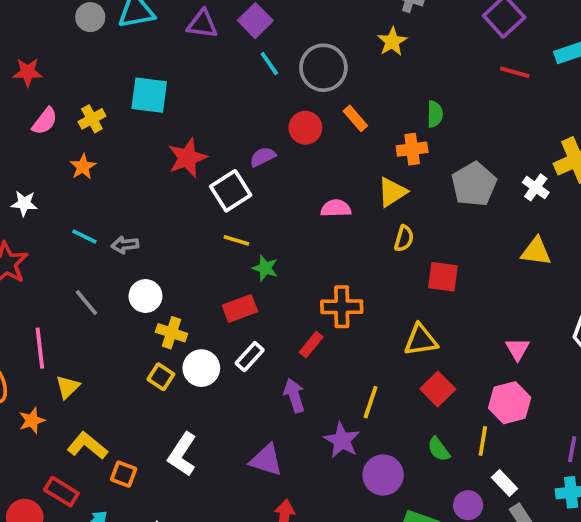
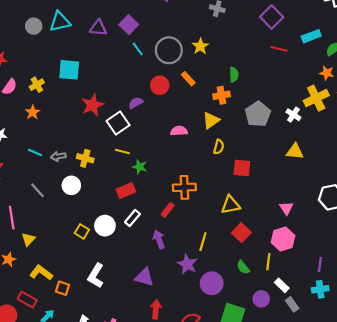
yellow star: (392, 42) -> (200, 46), moved
yellow cross: (171, 333) -> (85, 158), moved

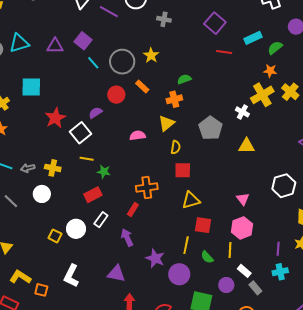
green semicircle: (234, 75) -> (184, 79), turned -104
gray pentagon: (258, 114) -> (210, 128), moved
red square: (242, 168) -> (183, 170), moved
red square: (241, 233) -> (203, 225), turned -30
yellow line: (203, 242) -> (186, 245), moved

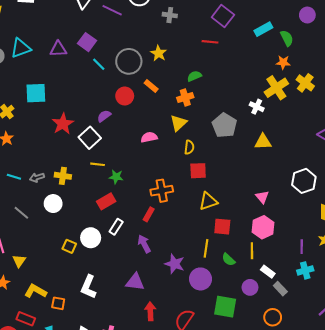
green semicircle: (275, 48) -> (287, 38), turned 105
red line: (224, 52) -> (210, 42), moved

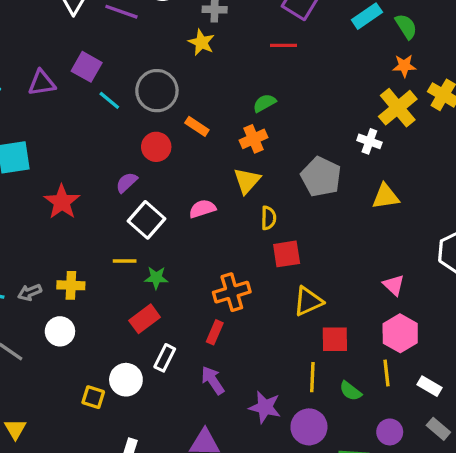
yellow star: (159, 53) -> (201, 42), moved
white square: (90, 138) -> (146, 220), moved
white rectangle: (268, 272) -> (430, 386), moved

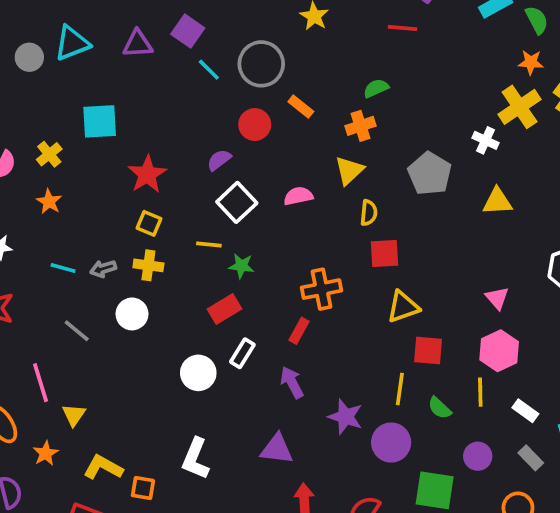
yellow square: (93, 397) -> (149, 223), moved

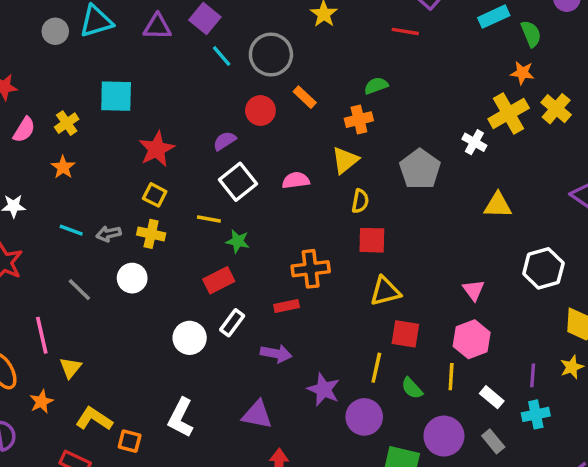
yellow triangle: (497, 201) -> (498, 205), moved
red rectangle: (299, 331) -> (287, 306), turned 45
purple arrow: (292, 382) -> (276, 354), turned 124
purple circle: (478, 456) -> (444, 436), size x1.5

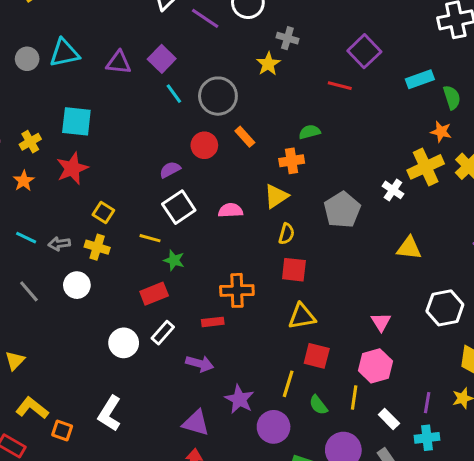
red star: (157, 149) -> (72, 168), moved
purple triangle: (257, 415) -> (196, 423), moved

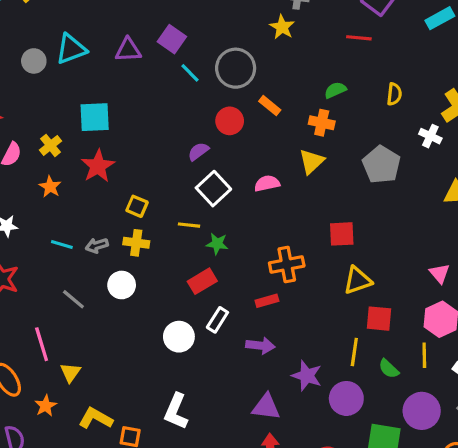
orange cross: (292, 161) -> (322, 123), turned 30
yellow semicircle: (286, 234) -> (394, 94), moved

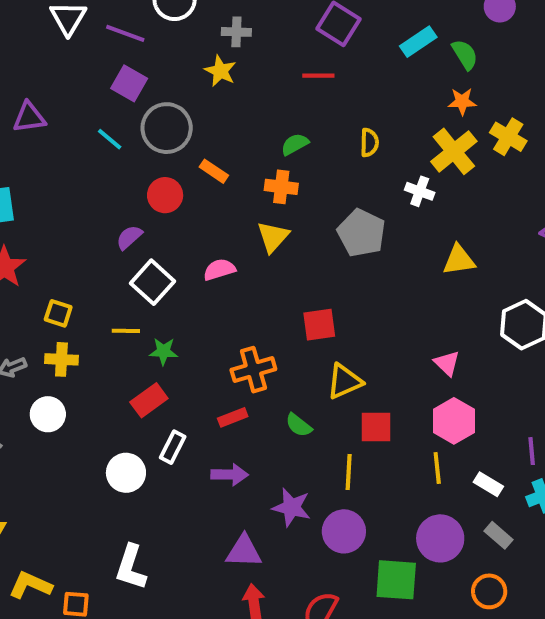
purple square: (172, 39) -> (129, 83), moved
green semicircle: (389, 369) -> (299, 425), moved

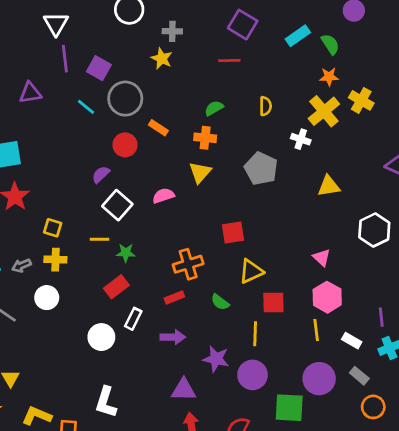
purple line: (125, 33) -> (65, 59), moved, turned 64
orange circle: (489, 591) -> (373, 407), moved

